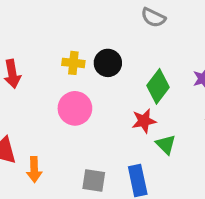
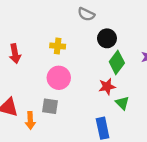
gray semicircle: (153, 17) -> (86, 14), moved
black circle: (108, 63) -> (107, 38), moved
gray square: (94, 180) -> (50, 106), moved

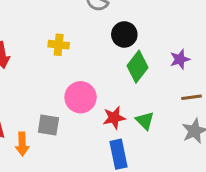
pink circle: (59, 78) -> (81, 97), moved
red star: (107, 87) -> (114, 118), moved

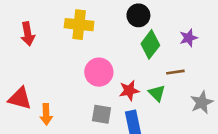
yellow cross: (59, 45) -> (79, 25), size x1.5
brown line: (192, 97) -> (175, 72), moved
gray square: (48, 125) -> (102, 114), moved

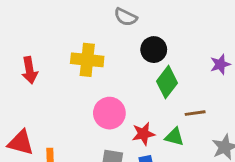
purple star: (189, 38) -> (220, 64), moved
green triangle: (157, 93) -> (174, 137), turned -30

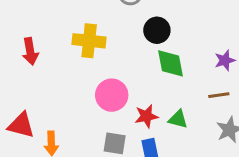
purple star: (220, 64) -> (225, 60), moved
green diamond: (167, 82) -> (171, 63), turned -48
brown line: (195, 113) -> (219, 95), moved

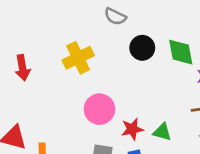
yellow cross: (89, 41) -> (78, 58), turned -32
green diamond: (171, 63) -> (181, 52), moved

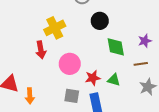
green diamond: (181, 52) -> (116, 47), moved
red arrow: (22, 68) -> (41, 50), moved

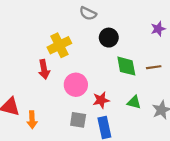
purple star: (145, 41) -> (158, 29), moved
brown line: (141, 64) -> (154, 67), moved
green triangle: (114, 80) -> (134, 102), moved

